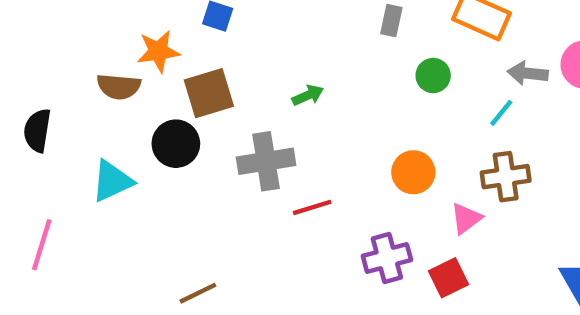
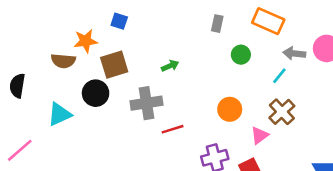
brown cross: (506, 177) -> (282, 112), turned -35
pink line: (42, 245) -> (20, 150), turned 32

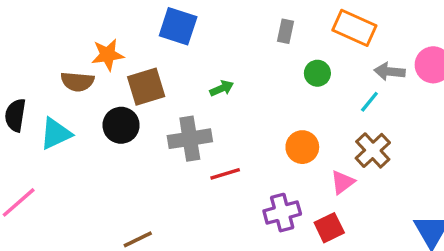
blue square: (119, 21) -> (178, 26), moved, size x1.6
cyan triangle: (60, 114) -> (56, 134), moved

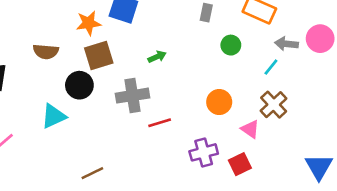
orange star: (108, 55) -> (88, 23), moved
cyan triangle: (56, 134) -> (54, 116), moved
pink triangle: (343, 182) -> (250, 129), turned -48

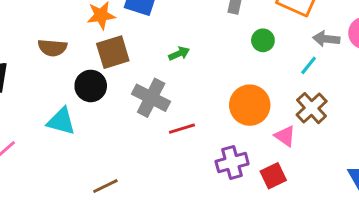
gray cross: (132, 96) -> (151, 98), turned 36
orange circle: (219, 102) -> (250, 105), size x1.4
cyan triangle: (54, 116) -> (61, 121), turned 40

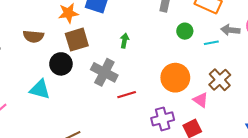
green arrow: (179, 54) -> (124, 41), turned -56
cyan line: (309, 65) -> (211, 43), moved, turned 40

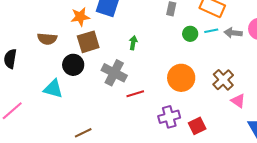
cyan line: (211, 43) -> (211, 31), moved
pink triangle: (201, 100) -> (238, 101), moved

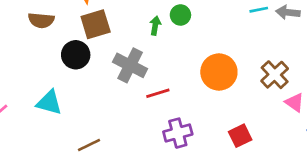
green circle: (190, 34) -> (180, 15), moved
cyan triangle: (53, 89) -> (49, 103), moved
purple cross: (169, 117) -> (178, 133), moved

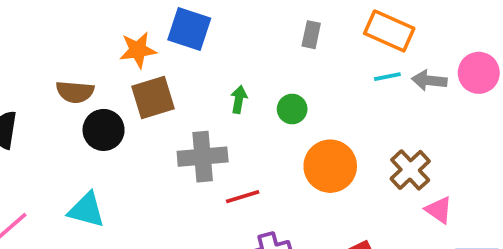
green circle: (180, 15) -> (292, 109), moved
black circle: (76, 55) -> (104, 130), moved
gray cross: (130, 65) -> (203, 157), turned -32

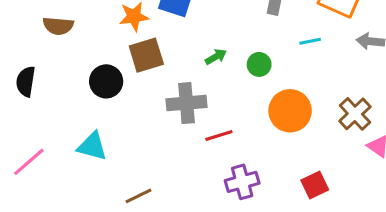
cyan line: (387, 77) -> (310, 41), moved
brown semicircle: (75, 92) -> (58, 26), moved
green arrow: (239, 99) -> (216, 57), turned 50

